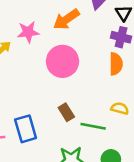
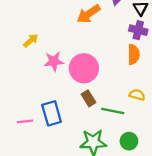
pink star: (28, 32) -> (54, 61), moved
pink circle: (62, 61) -> (84, 68), moved

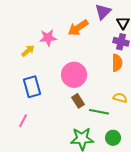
pink star: (54, 61) -> (48, 38), moved
blue rectangle: (52, 113) -> (32, 87), moved
pink line: (25, 121) -> (23, 121), turned -56

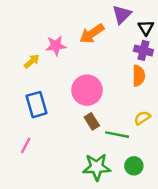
yellow semicircle: (120, 98) -> (142, 118), turned -48

